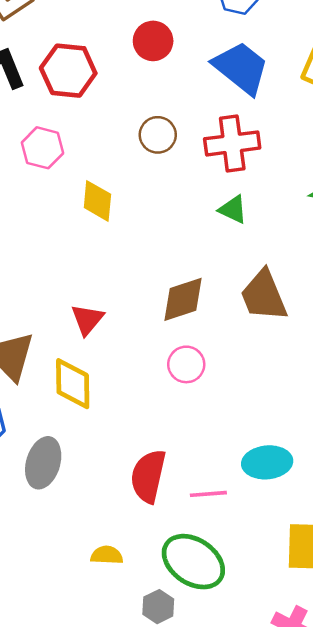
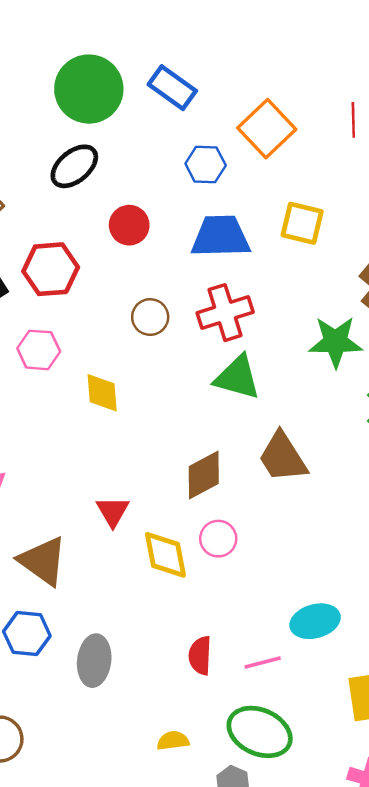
blue trapezoid: (241, 68) -> (221, 236), turned -30
green triangle: (233, 209) -> (237, 378), size x1.6
yellow diamond: (73, 384) -> (165, 555), moved
red semicircle: (148, 476) -> (200, 656), size x0.7

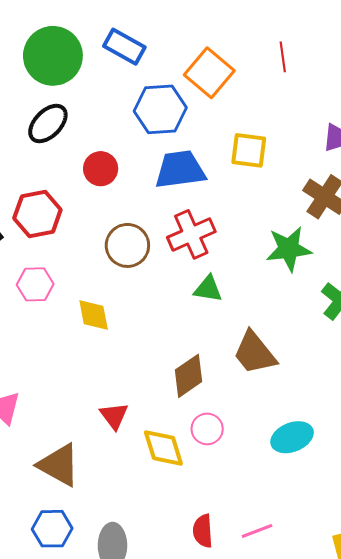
blue hexagon: (206, 164) -> (160, 109), size x1.5
brown circle: (150, 317) -> (127, 245), size x1.4
green triangle: (237, 378) -> (208, 289), size x0.7
cyan ellipse: (315, 621) -> (292, 437), moved

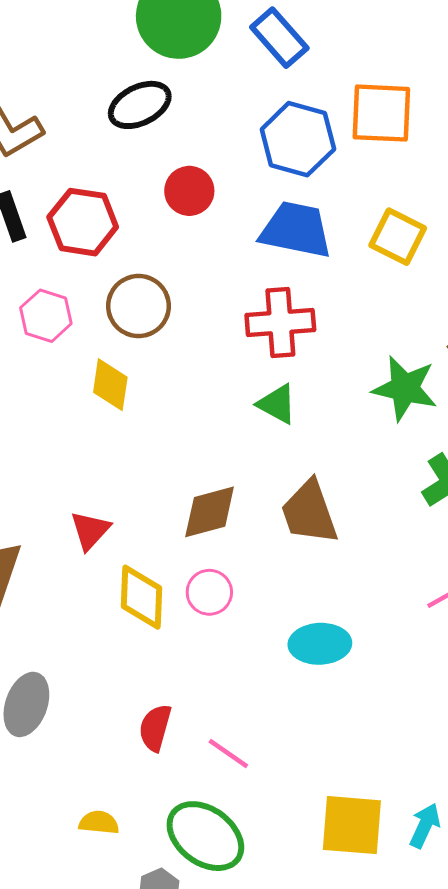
orange square: (209, 73) -> (381, 113), turned 33
brown circle: (127, 245) -> (139, 306), moved
pink line: (257, 531) -> (228, 754), turned 36

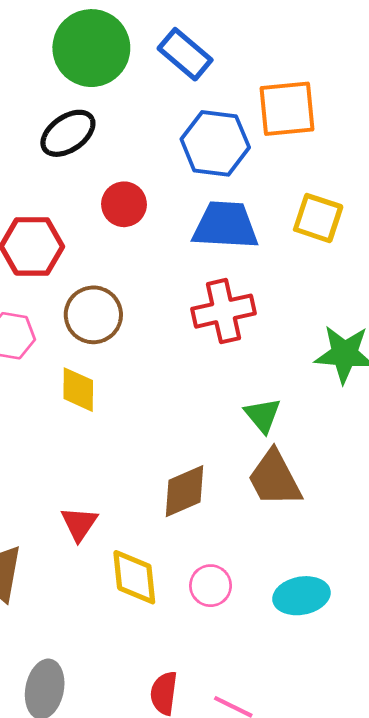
green triangle: (277, 404) -> (263, 415), moved, turned 30
pink circle: (209, 592) -> (211, 586), moved

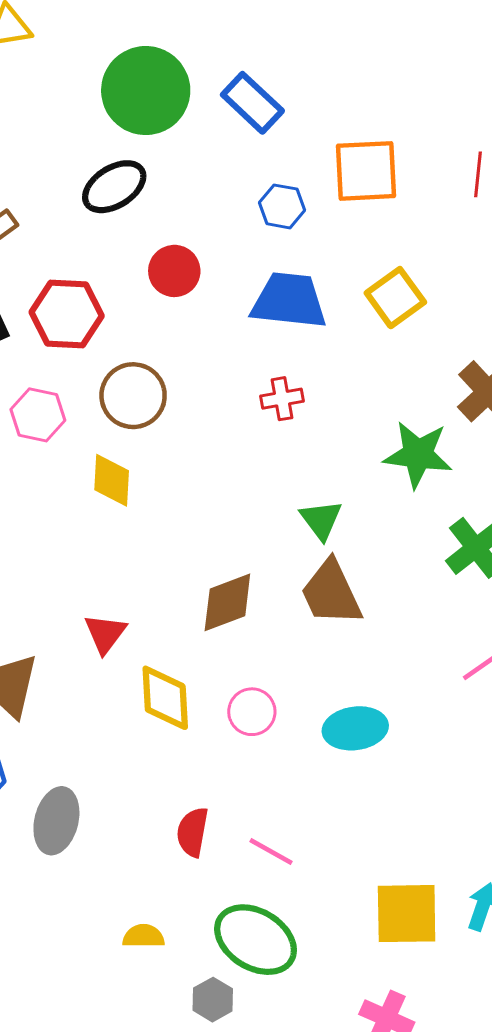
blue hexagon: (215, 143) -> (282, 206), size x0.6
yellow square: (318, 218) -> (395, 298), turned 33
red cross: (223, 311) -> (282, 399), size x0.6

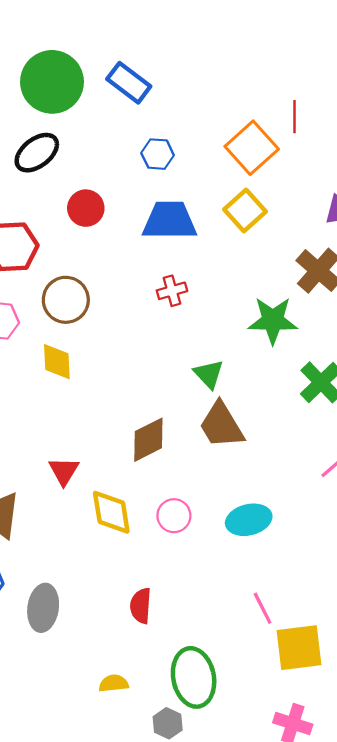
orange square: (366, 171) -> (252, 148), moved, turned -33
pink line: (271, 852) -> (263, 608), moved, turned 40
green ellipse: (256, 940) -> (194, 677), turned 54

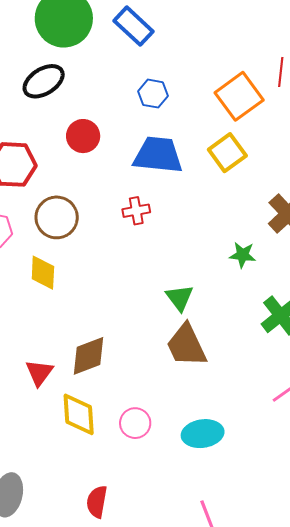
red cross: (172, 291) -> (136, 211), moved
green star: (273, 320) -> (243, 255), size x0.6
brown diamond: (148, 440) -> (89, 356), moved

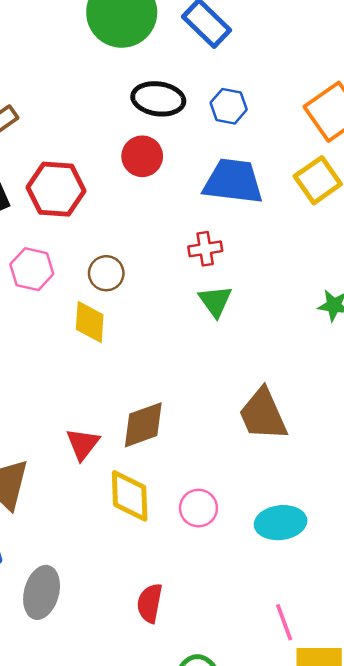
black ellipse: (44, 81) -> (158, 99), moved, turned 39
brown circle: (57, 217) -> (106, 273), moved, size x0.7
green triangle: (180, 298) -> (215, 301), moved

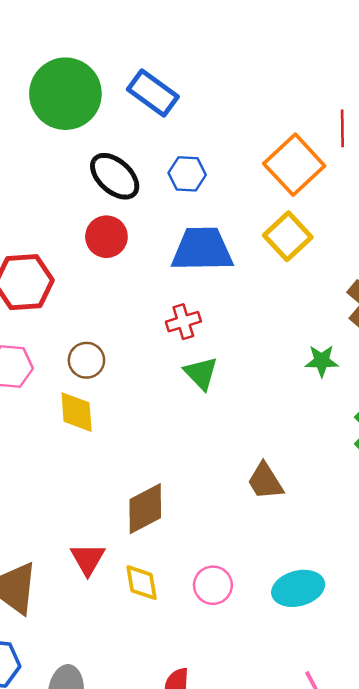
black ellipse: (158, 99) -> (115, 176), turned 42
brown trapezoid: (263, 414) -> (265, 481), size x0.7
red triangle: (83, 444) -> (88, 559), moved
yellow diamond: (130, 496) -> (141, 583), size x0.7

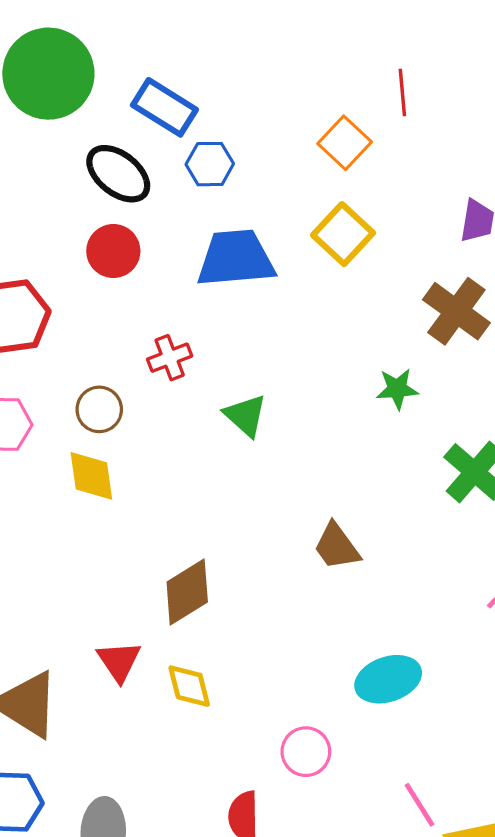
blue rectangle: (153, 93) -> (164, 107), moved
orange square: (294, 165) -> (345, 143), size x0.7
red cross: (183, 322) -> (170, 358), moved
pink circle: (213, 585) -> (306, 752), moved

